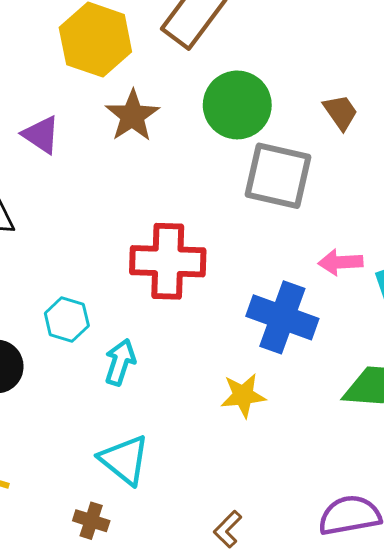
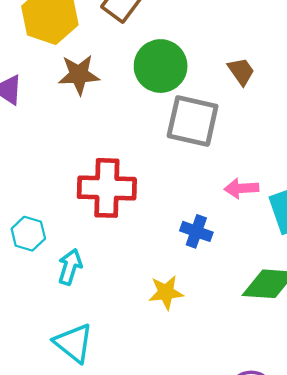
brown star: (132, 116) -> (79, 75), turned 30
blue cross: (282, 317) -> (196, 231), size x0.6

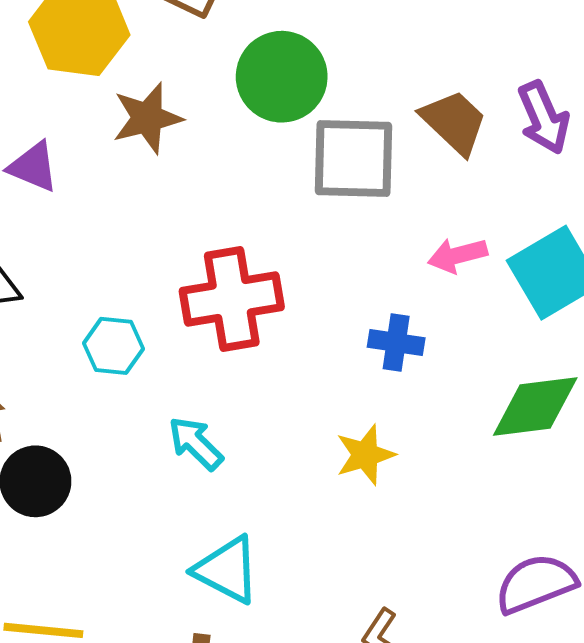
brown trapezoid: (241, 71) -> (454, 122), moved, size x1.4
cyan hexagon: (28, 234) -> (113, 346), moved
cyan arrow: (70, 267) -> (196, 443), turned -52

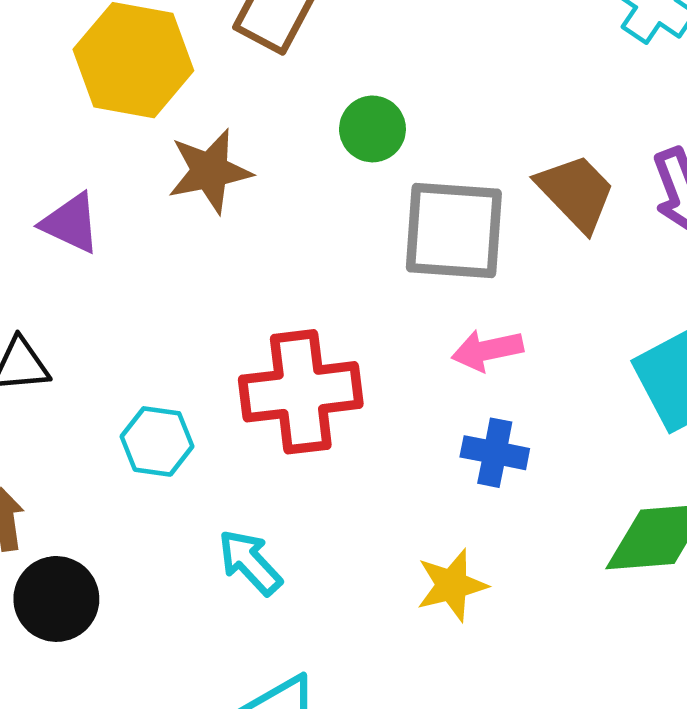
green circle: (282, 77) -> (372, 129), size x0.6
pink arrow: (458, 255) -> (487, 350), moved

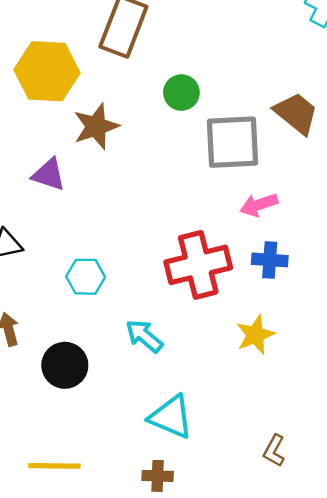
purple triangle: (71, 223) -> (49, 175), moved
red cross: (301, 392) -> (198, 265), moved
black circle: (56, 599) -> (65, 365), moved

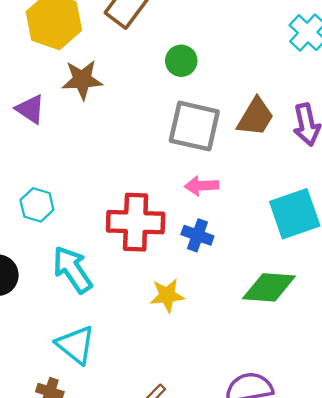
green circle: (181, 93) -> (181, 61), moved
brown trapezoid: (296, 113) -> (256, 117), turned 66
cyan arrow: (144, 336) -> (72, 269), size x1.4

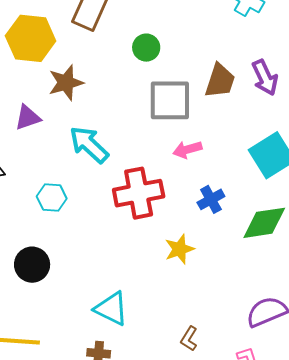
purple triangle: (30, 109) -> (28, 118), turned -40
blue cross: (197, 235) -> (211, 199), moved, turned -36
cyan arrow: (72, 269) -> (89, 145), moved

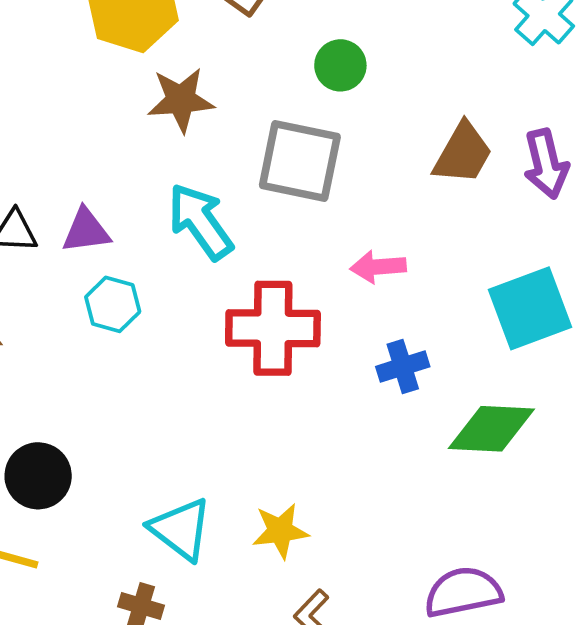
gray square: (170, 100) -> (300, 161), moved
purple triangle: (28, 118) -> (86, 231), moved
yellow star: (179, 249) -> (280, 531), moved
black circle: (32, 265) -> (38, 476), moved

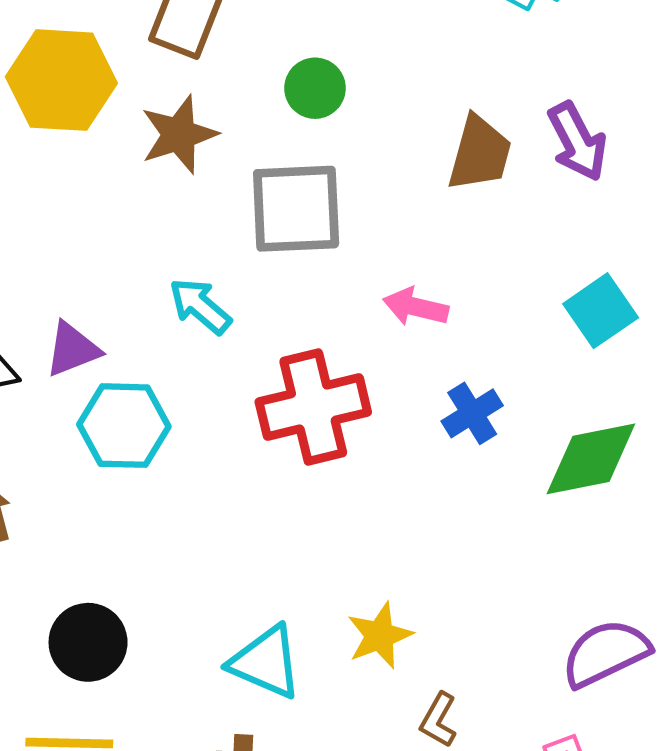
brown star: (181, 100) -> (179, 134), moved
cyan arrow: (200, 221) -> (200, 306), size x0.7
pink arrow: (378, 267) -> (416, 307), turned 32
cyan hexagon: (113, 304) -> (124, 426), size x1.4
cyan square: (530, 308) -> (601, 311), size x0.7

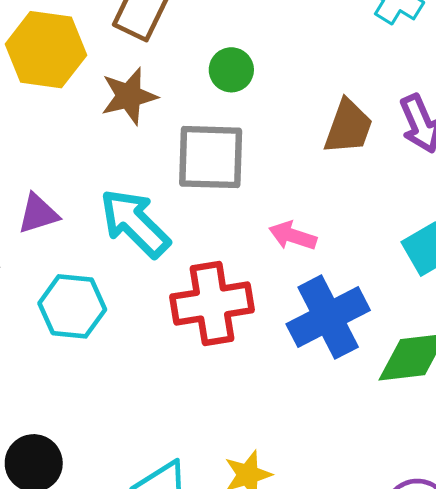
cyan arrow: (200, 306) -> (135, 223), size x1.6
purple triangle: (72, 349) -> (38, 214), moved
blue cross: (472, 413) -> (328, 317), size x1.8

